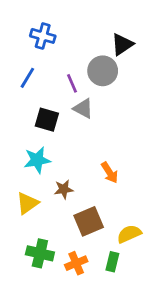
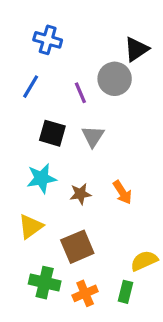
gray triangle: (83, 108) -> (93, 136), moved, turned 35
brown star: (64, 189) -> (80, 194), moved
brown square: (89, 221) -> (77, 247), moved

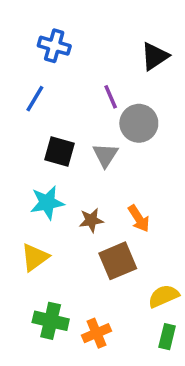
gray circle: (115, 79) -> (139, 123), moved
purple line: (80, 93) -> (111, 97), moved
brown square: (77, 247) -> (118, 261), moved
green rectangle: (125, 292) -> (167, 337), moved

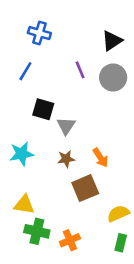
gray circle: (139, 123) -> (113, 78), moved
gray triangle: (105, 155) -> (66, 126), moved
cyan star: (47, 203) -> (22, 154), moved
yellow triangle: (35, 257) -> (24, 205), moved, turned 45

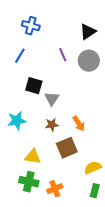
yellow triangle: (24, 205) -> (33, 157), moved

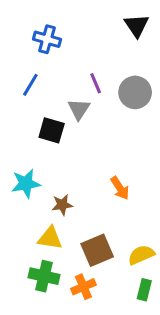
black triangle: (88, 32) -> (137, 26), moved, turned -30
gray triangle: (52, 99) -> (79, 109), moved
brown star: (52, 125) -> (62, 205), moved
brown square: (67, 148) -> (97, 250), moved

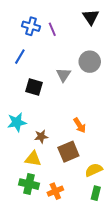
purple line: (96, 83) -> (52, 29), moved
gray triangle: (79, 109) -> (63, 75), moved
brown square: (97, 250) -> (68, 152), moved

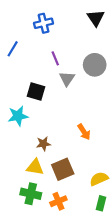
blue cross: (31, 26) -> (44, 23), moved, turned -30
purple line: (52, 29) -> (55, 58), moved
blue line: (20, 57) -> (13, 49), moved
cyan star: (17, 122) -> (18, 116), moved
brown square: (68, 152) -> (63, 169), moved

